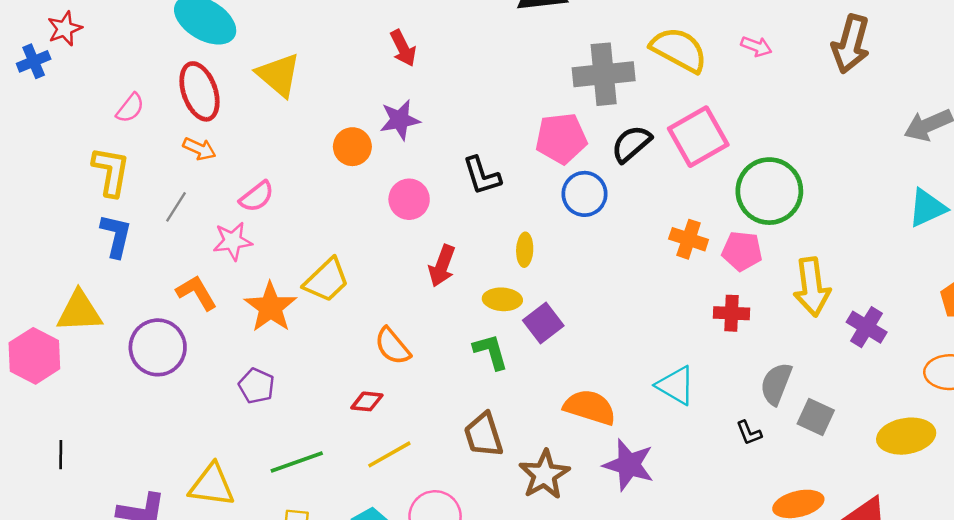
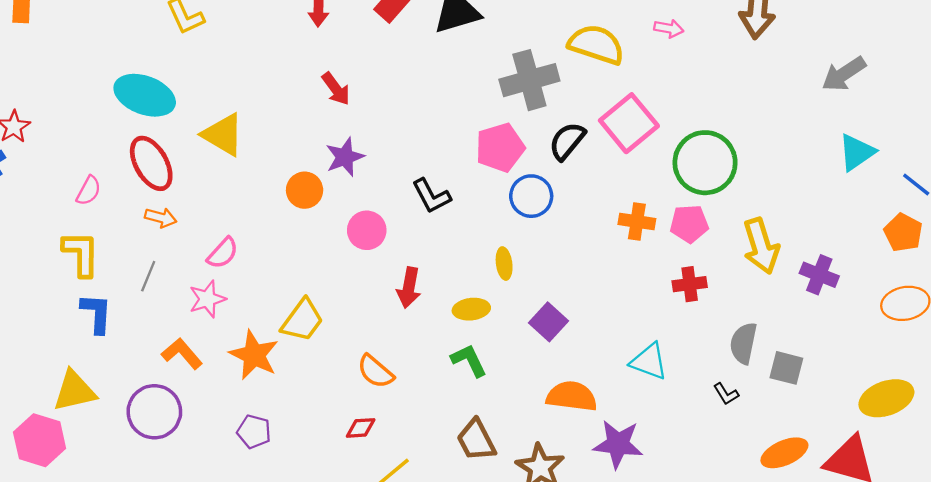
yellow ellipse: (525, 250) -> (504, 264), moved
purple square: (543, 323) -> (549, 322), moved
yellow ellipse: (906, 436) -> (886, 398), moved

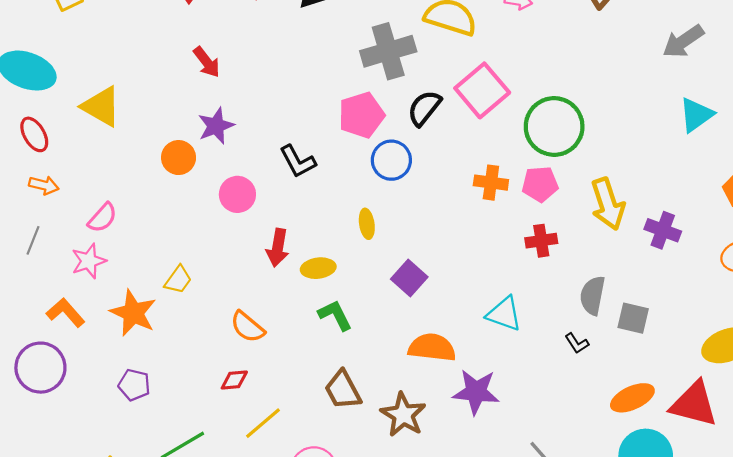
red ellipse: (151, 163) -> (34, 134), size x0.7
yellow ellipse: (471, 309) -> (318, 268), moved
yellow trapezoid: (302, 320) -> (178, 280), size x0.7

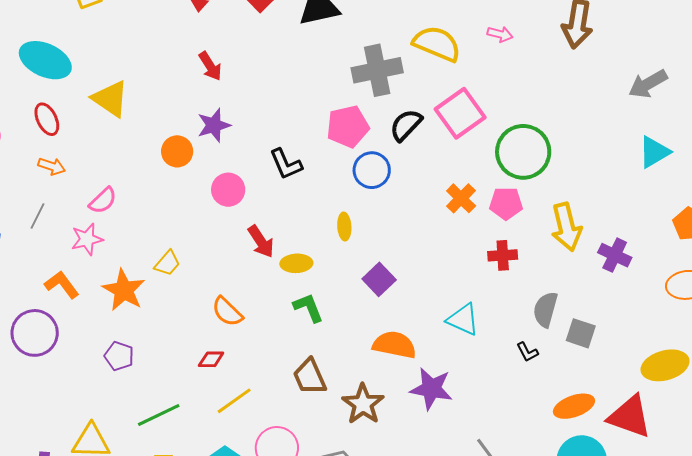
orange cross: (491, 183) -> (461, 198), turned 32
red arrow: (278, 248) -> (261, 241), turned -48

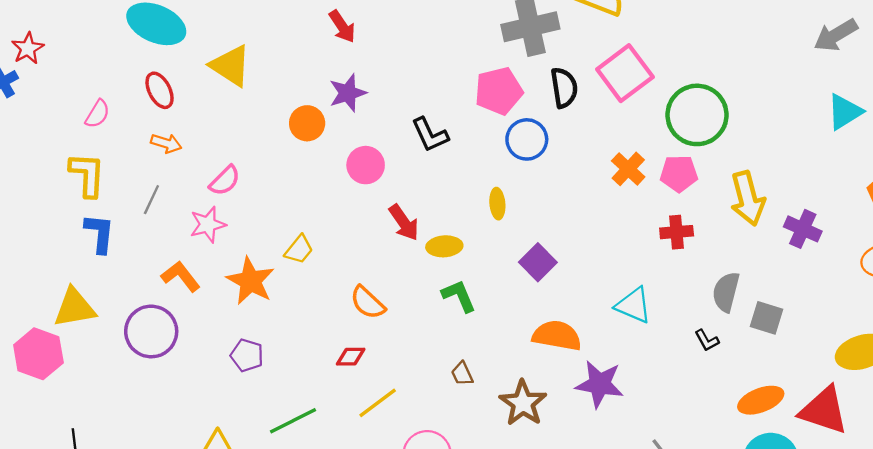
black semicircle: (406, 125) -> (564, 88), turned 129
brown trapezoid: (310, 377) -> (462, 374), size x0.6

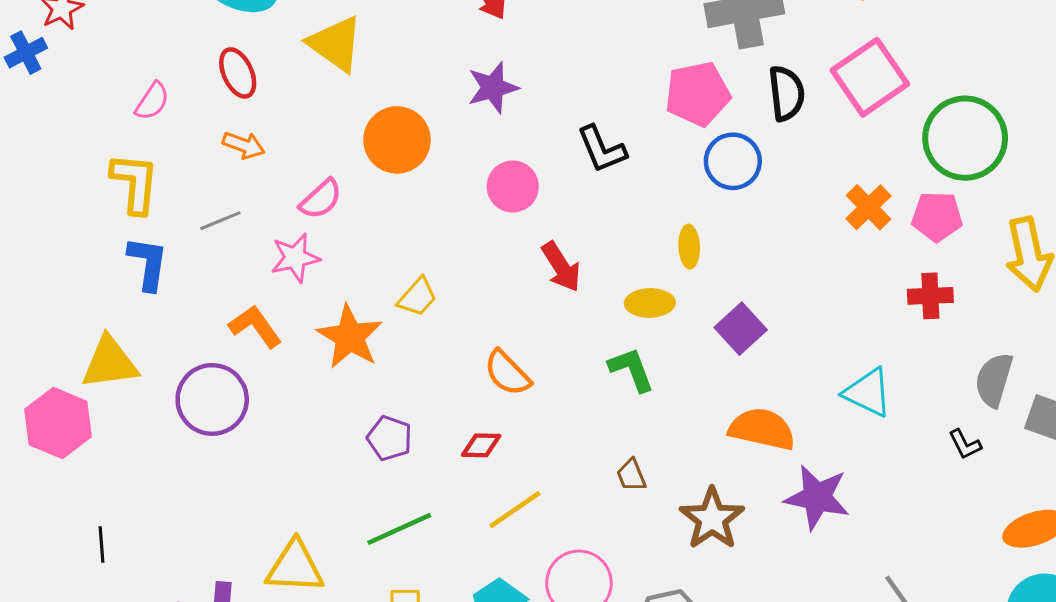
orange circle: (307, 123) -> (397, 140), moved, size x1.4
gray line: (151, 200) -> (220, 221), turned 40
yellow ellipse: (444, 246) -> (650, 303), moved
purple pentagon: (247, 355) -> (390, 438), moved

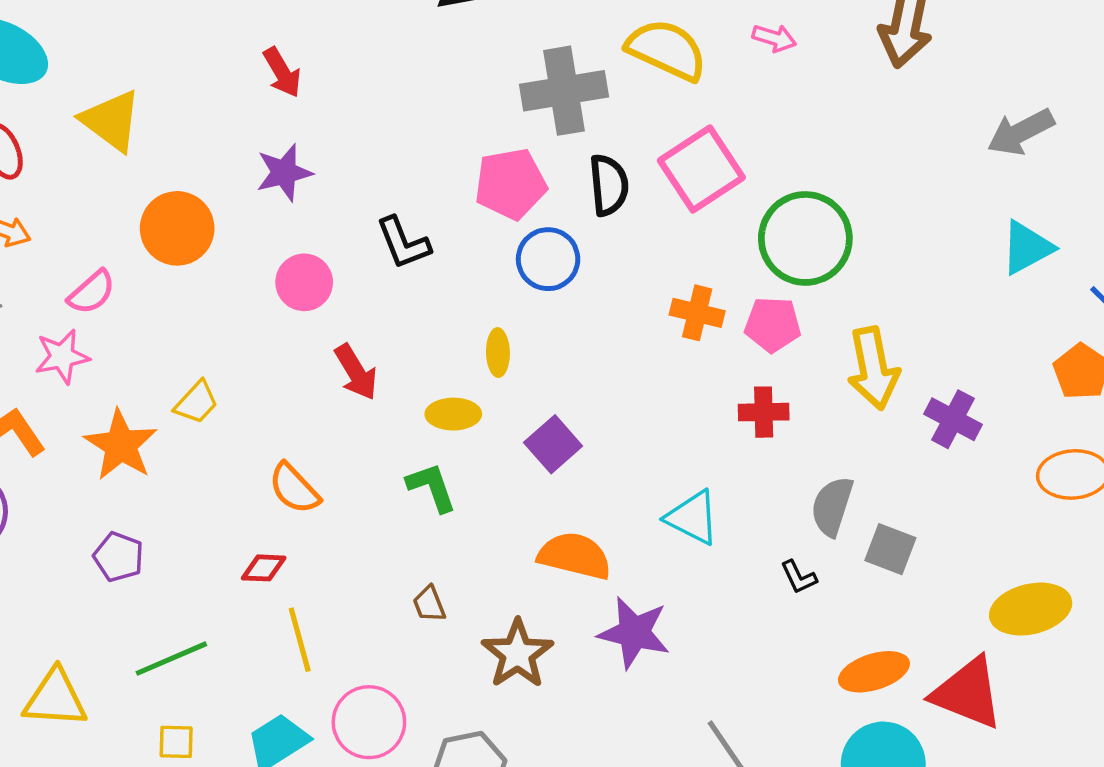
orange cross: (869, 207) -> (697, 313), turned -33
purple pentagon: (390, 438) -> (119, 557), moved
yellow line: (515, 510) -> (300, 640), turned -72

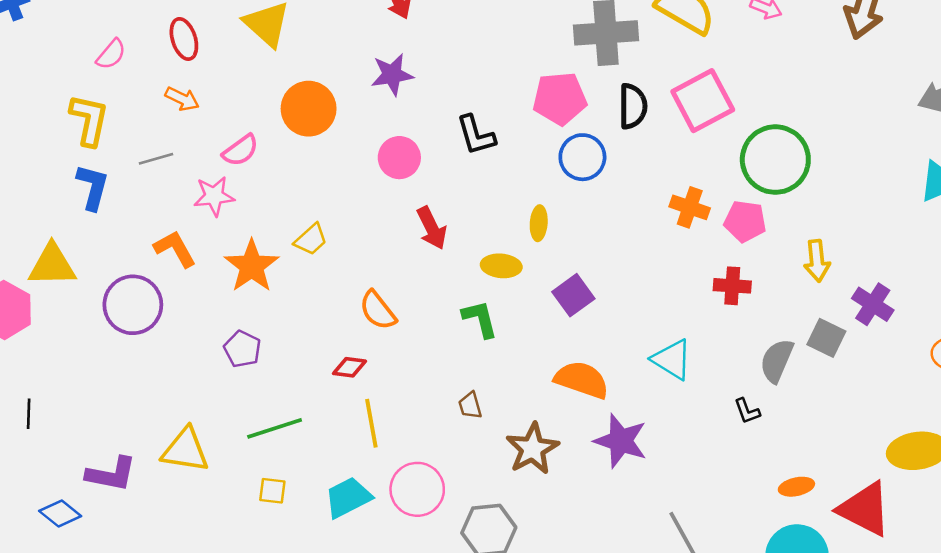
yellow arrow: (873, 368) -> (817, 261), size x0.7
gray square: (890, 549) -> (826, 338), moved
orange ellipse: (874, 672) -> (796, 487), size x0.7

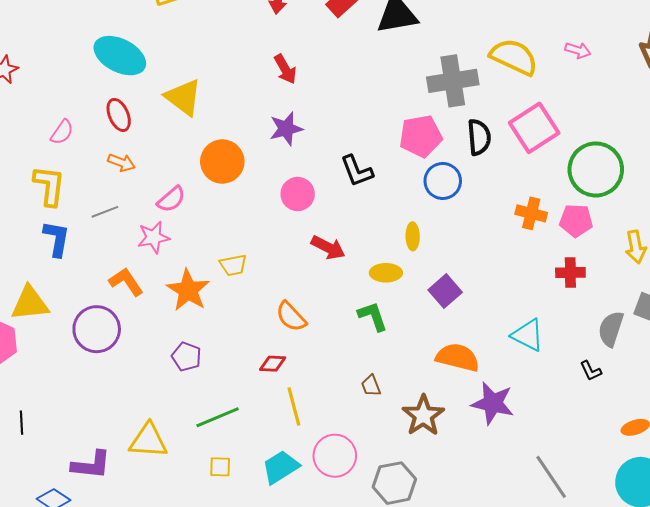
red arrow: (432, 228) -> (328, 248), turned -32
yellow trapezoid: (311, 240) -> (233, 265), turned 36

